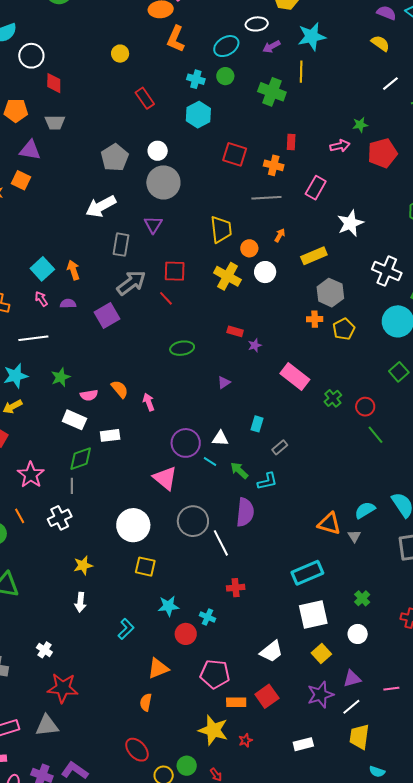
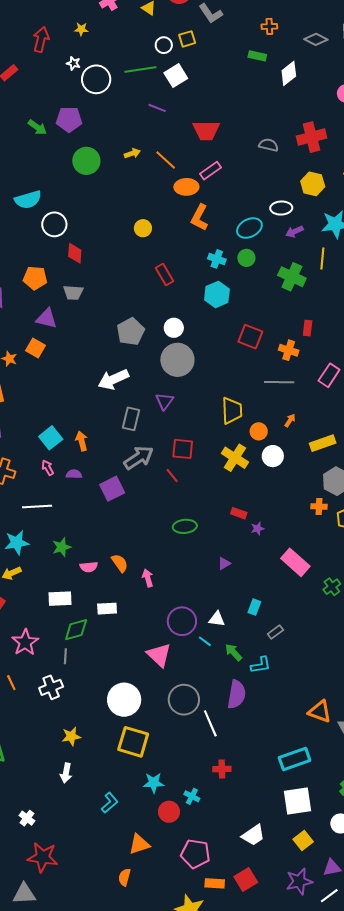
white rectangle: (74, 420) -> (60, 599), moved, turned -30
yellow square: (145, 567) -> (133, 742), size x1.5

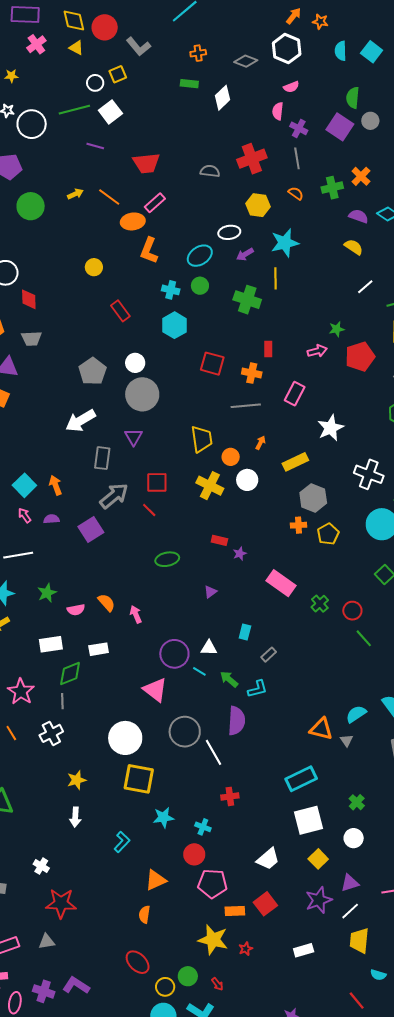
red circle: (169, 812) -> (194, 854), moved
gray triangle: (24, 894) -> (47, 942), size x0.7

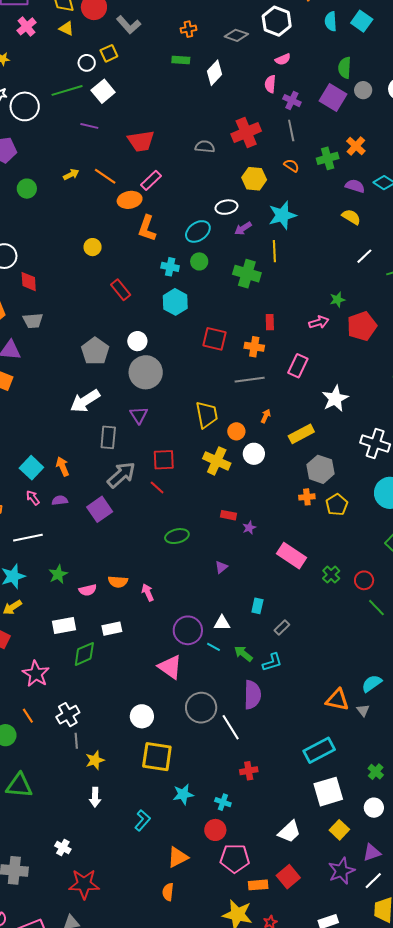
green circle: (31, 206) -> (27, 189), size x0.7
orange semicircle: (106, 603) -> (118, 582), turned 138
gray line: (62, 701) -> (76, 741), moved
white circle: (125, 738) -> (142, 716), size x0.7

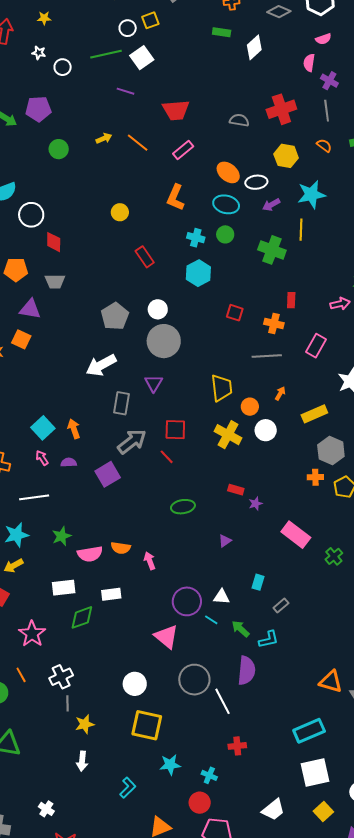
white circle: (25, 106) -> (63, 67), size x0.6
orange ellipse: (130, 200) -> (228, 172), moved, turned 45
cyan ellipse: (198, 231) -> (226, 204), turned 45
red square: (214, 339) -> (235, 313), size x0.7
pink semicircle: (88, 590) -> (90, 554), size x1.4

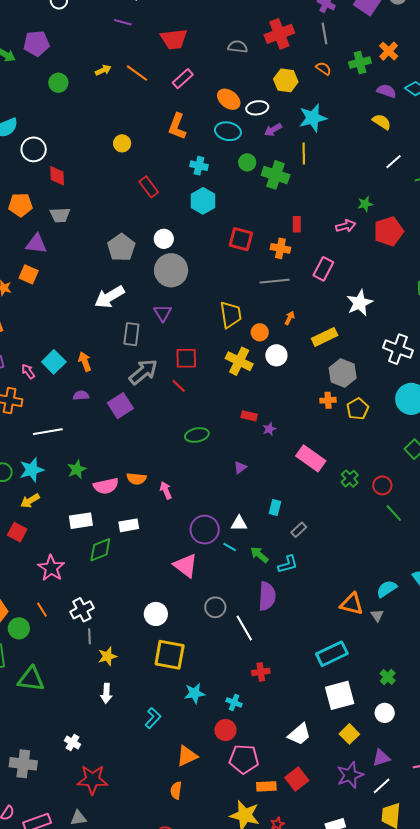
green circle: (225, 234) -> (247, 162), moved
red square: (235, 313) -> (241, 239), size x1.4
pink arrow: (42, 458) -> (28, 371), moved
gray circle: (194, 680) -> (215, 607), size x0.7

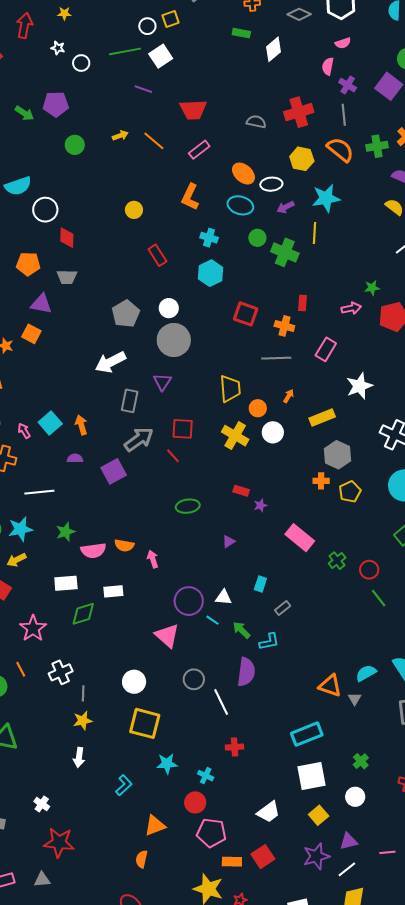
orange semicircle: (324, 68) -> (340, 150), size x1.8
gray line: (89, 636) -> (83, 693), moved

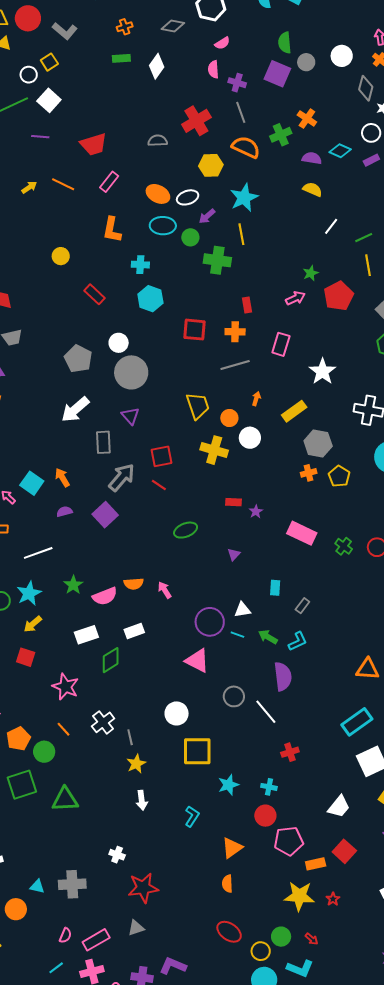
green circle: (257, 238) -> (190, 237), moved

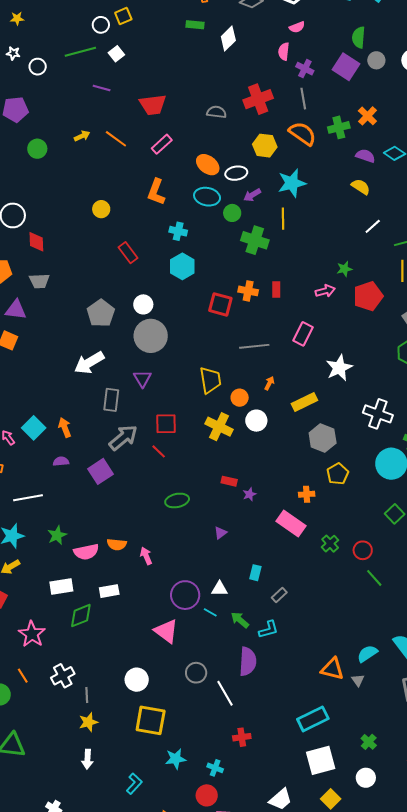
white square: (49, 100) -> (116, 54), size x0.7
orange cross: (235, 332) -> (248, 291), moved
orange cross: (309, 473) -> (307, 494), moved

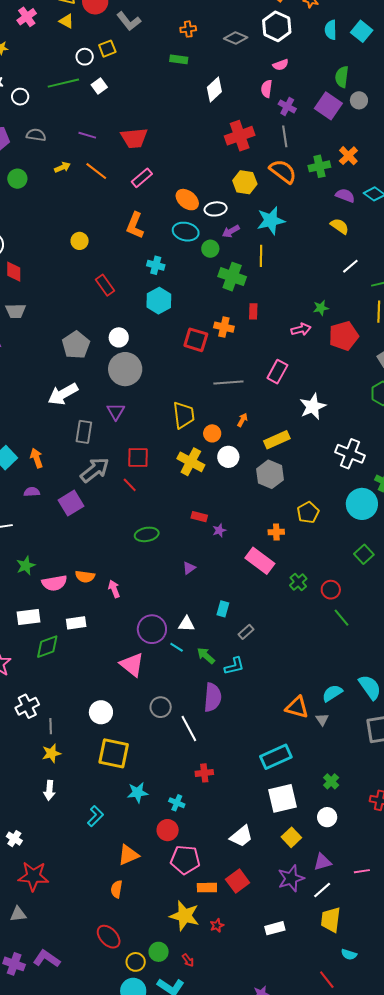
white diamond: (228, 39) -> (214, 89), moved
purple line: (102, 88) -> (87, 135), moved
gray semicircle: (216, 112) -> (36, 135), moved
red rectangle: (276, 289) -> (253, 311), moved
gray hexagon: (323, 438) -> (270, 474), moved

